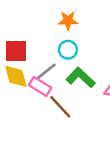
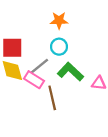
brown line: (60, 107) -> (52, 98), turned 30

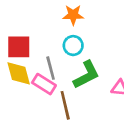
gray line: (40, 66) -> (51, 68), turned -66
green L-shape: (70, 72) -> (86, 75), turned 110

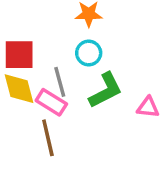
brown line: (65, 105) -> (48, 138), moved

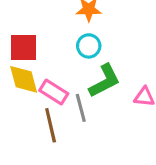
gray line: (60, 82) -> (81, 108), moved

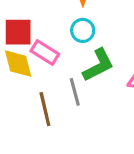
pink rectangle: (54, 92) -> (45, 52), moved

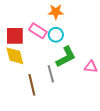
pink rectangle: (45, 52) -> (38, 31), moved

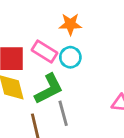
green L-shape: (66, 57) -> (49, 89), moved

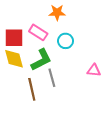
cyan circle: (70, 57) -> (66, 41), moved

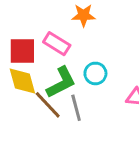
cyan circle: (66, 41) -> (95, 73), moved
brown line: (32, 89) -> (48, 105), moved, turned -30

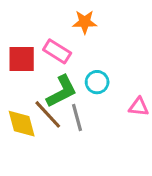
yellow diamond: (22, 81) -> (22, 124), moved

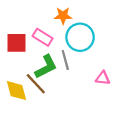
cyan circle: (97, 82) -> (80, 37), moved, size x1.6
gray line: (77, 118) -> (65, 60), moved

